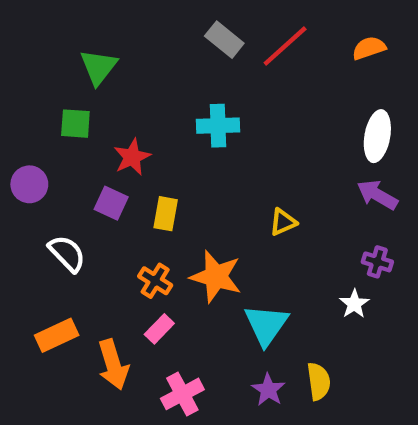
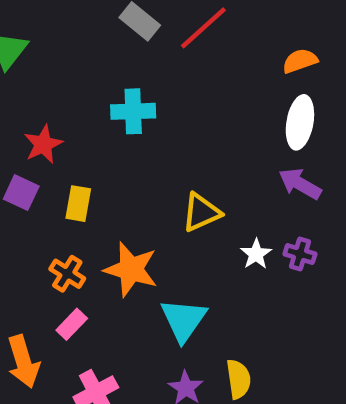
orange semicircle: (369, 48) -> (300, 61), moved
yellow triangle: (283, 222) -> (201, 212), size x1.4
white star: (354, 304) -> (256, 254), moved

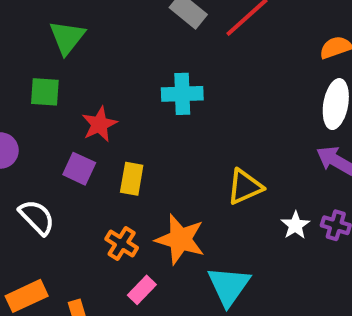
pink rectangle: (72, 324) -> (142, 290), moved

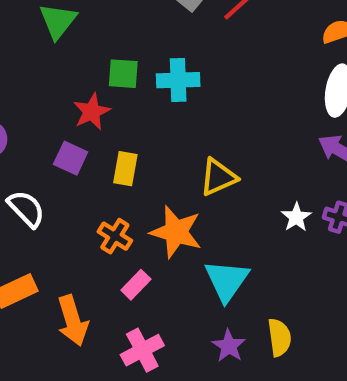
green square: (45, 92) -> (123, 74), moved
yellow triangle: (245, 187) -> (218, 177), moved

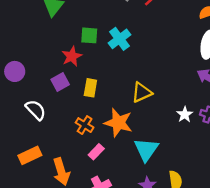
cyan cross: (178, 80) -> (119, 39), turned -35
purple square: (71, 158) -> (60, 82), turned 36

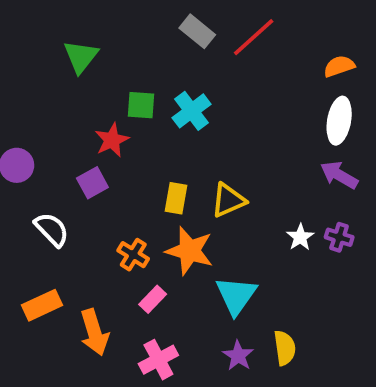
yellow rectangle: (90, 88) -> (176, 198), moved

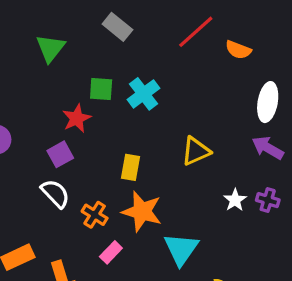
gray rectangle: (197, 31) -> (117, 27), moved
orange semicircle: (339, 66) -> (238, 50), moved, turned -140
yellow triangle: (228, 200) -> (196, 151), moved
white semicircle: (52, 229) -> (55, 194), moved

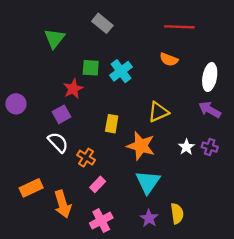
red line: (196, 32) -> (179, 27), moved, turned 44
orange semicircle: (238, 50) -> (169, 60), moved
orange star: (142, 211) -> (141, 146), moved

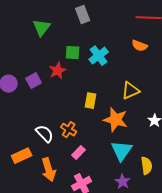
gray rectangle: (102, 23) -> (83, 15), turned 30
purple square: (62, 114) -> (34, 81), moved
white semicircle: (58, 142) -> (45, 134), moved
yellow semicircle: (177, 214) -> (147, 166), moved

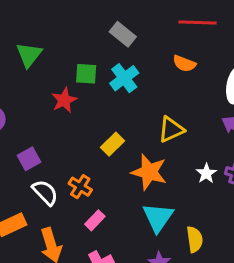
gray rectangle: (83, 15) -> (123, 34), moved, turned -30
green triangle: (42, 28) -> (29, 55), moved
purple square: (34, 81) -> (29, 159), moved
yellow rectangle: (91, 101) -> (113, 144), turned 35

